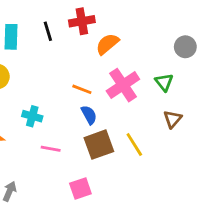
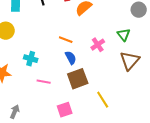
pink cross: (123, 85) -> (98, 45), moved, size x0.6
brown triangle: (173, 119) -> (130, 61), size x1.5
yellow line: (134, 145) -> (103, 100), moved

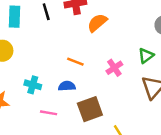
green triangle: (124, 35) -> (146, 56), turned 32
blue semicircle: (71, 58) -> (67, 86), moved, turned -64

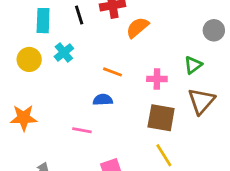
pink cross: (114, 68) -> (157, 79), turned 35
cyan cross: (33, 85) -> (64, 53), moved, turned 35
brown square: (90, 109) -> (161, 118), moved, turned 30

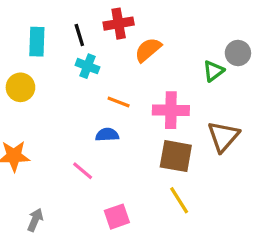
cyan cross: (64, 53) -> (88, 66), moved, turned -30
green triangle: (193, 65) -> (213, 71), moved
pink cross: (157, 79) -> (171, 110), size x1.5
pink line: (82, 130) -> (83, 171), turned 30

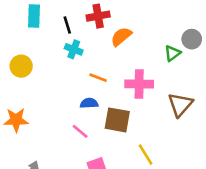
cyan rectangle: (37, 42) -> (34, 16), moved
brown square: (176, 156) -> (117, 120), moved
pink line: (83, 171) -> (80, 131), moved

